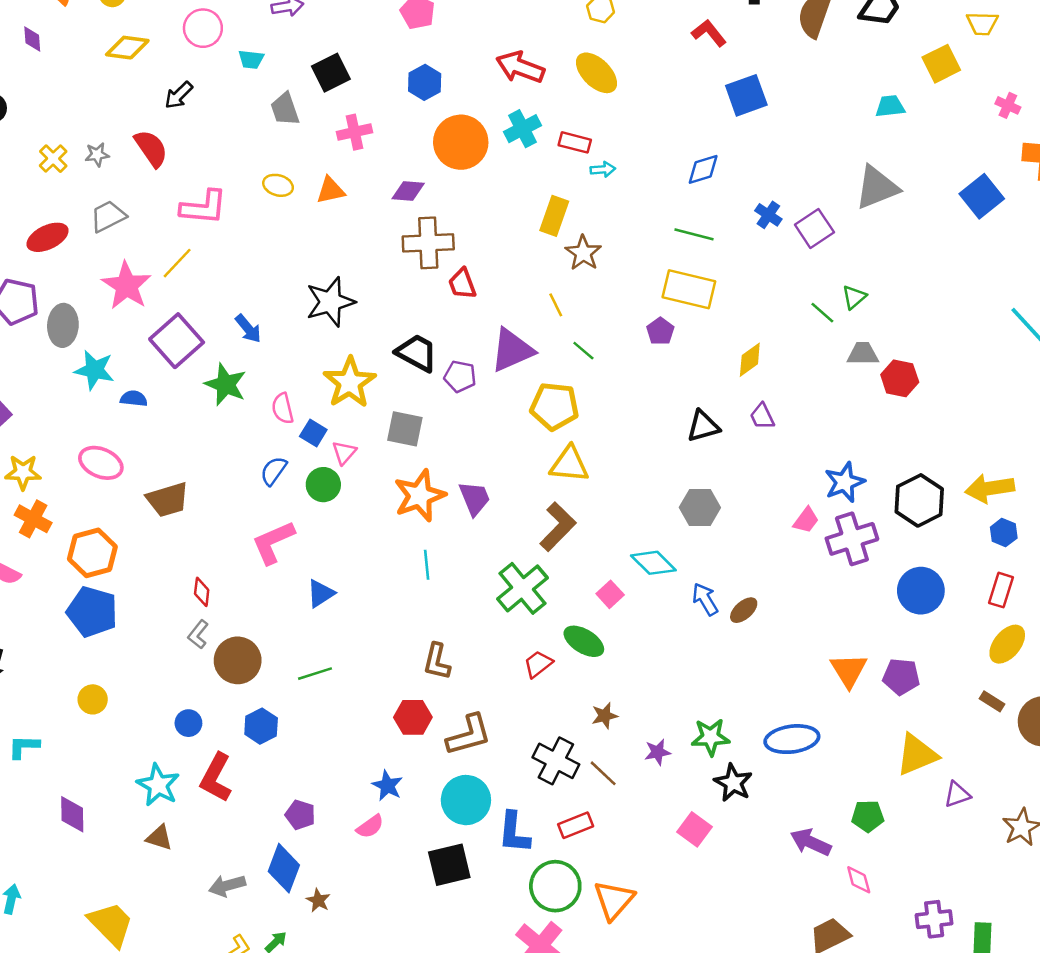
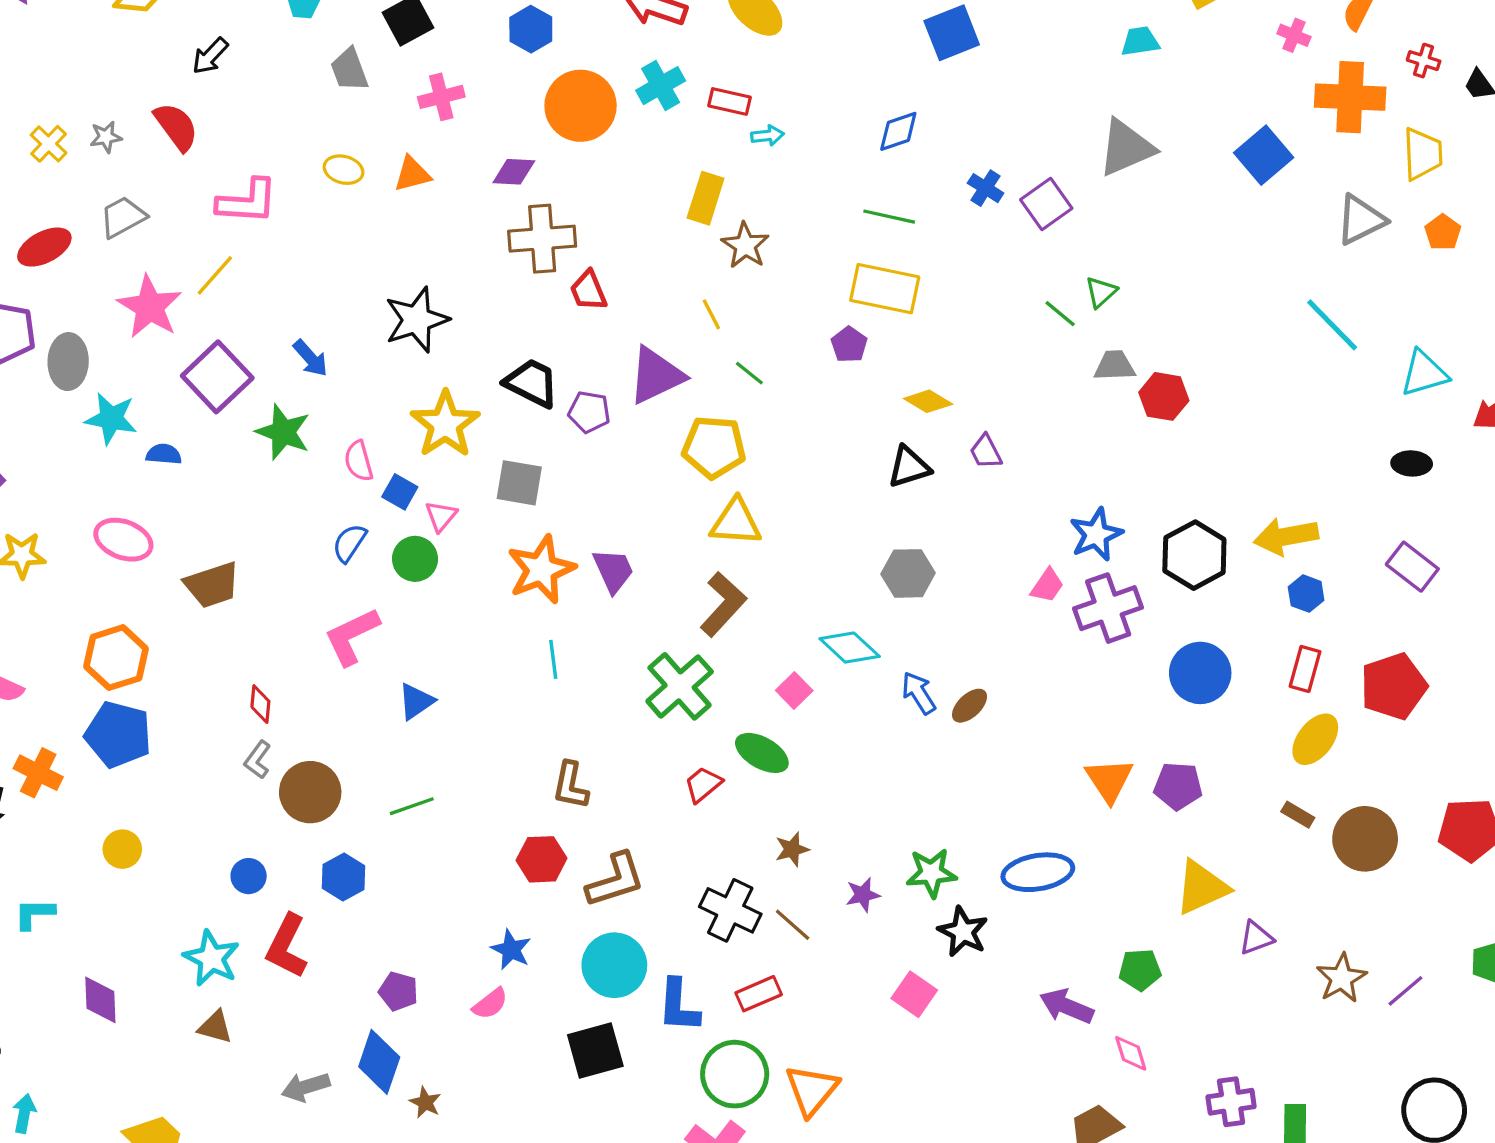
yellow diamond: (750, 360) -> (928, 401), moved, turned 69
orange cross: (33, 519) -> (38, 773), moved

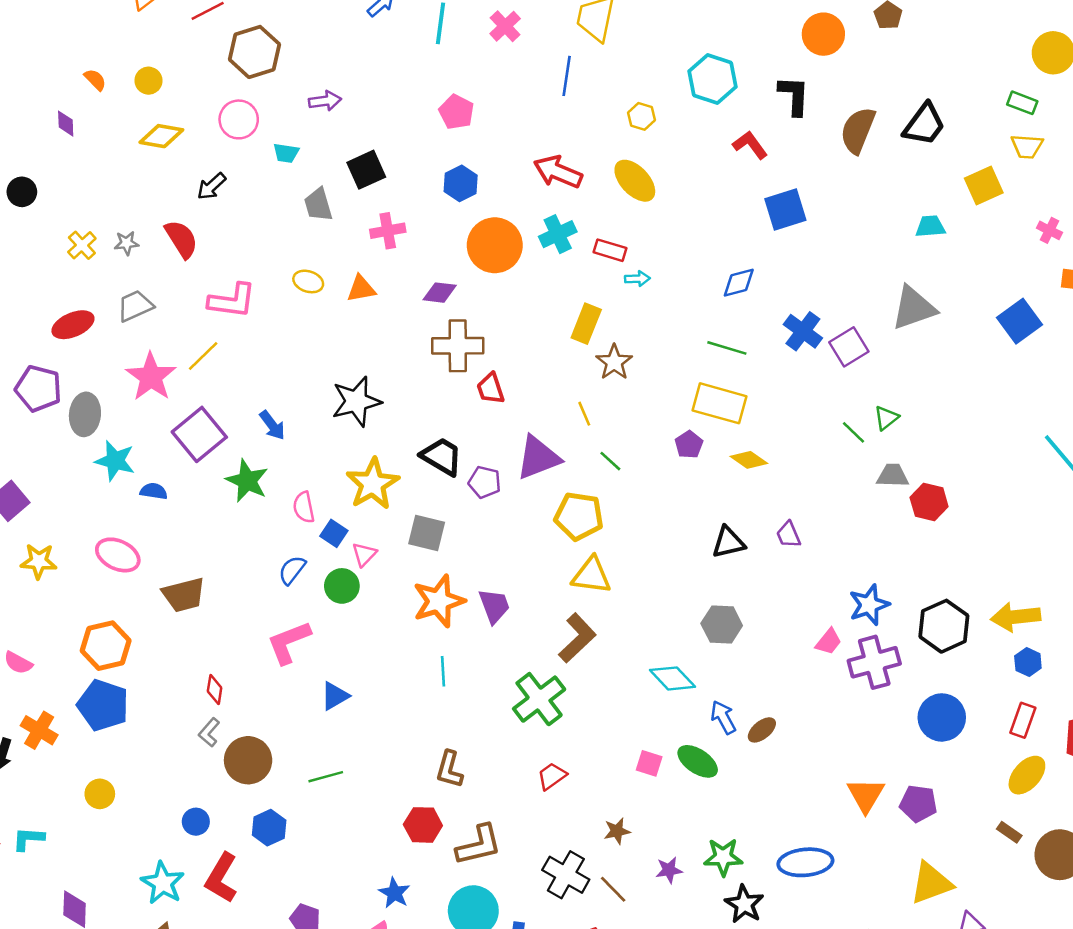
blue cross: (986, 188) -> (803, 331), size x1.4
yellow diamond: (928, 401) -> (749, 460), moved
pink square: (794, 691) -> (649, 763), moved, turned -32
green ellipse: (762, 753) -> (698, 761), moved

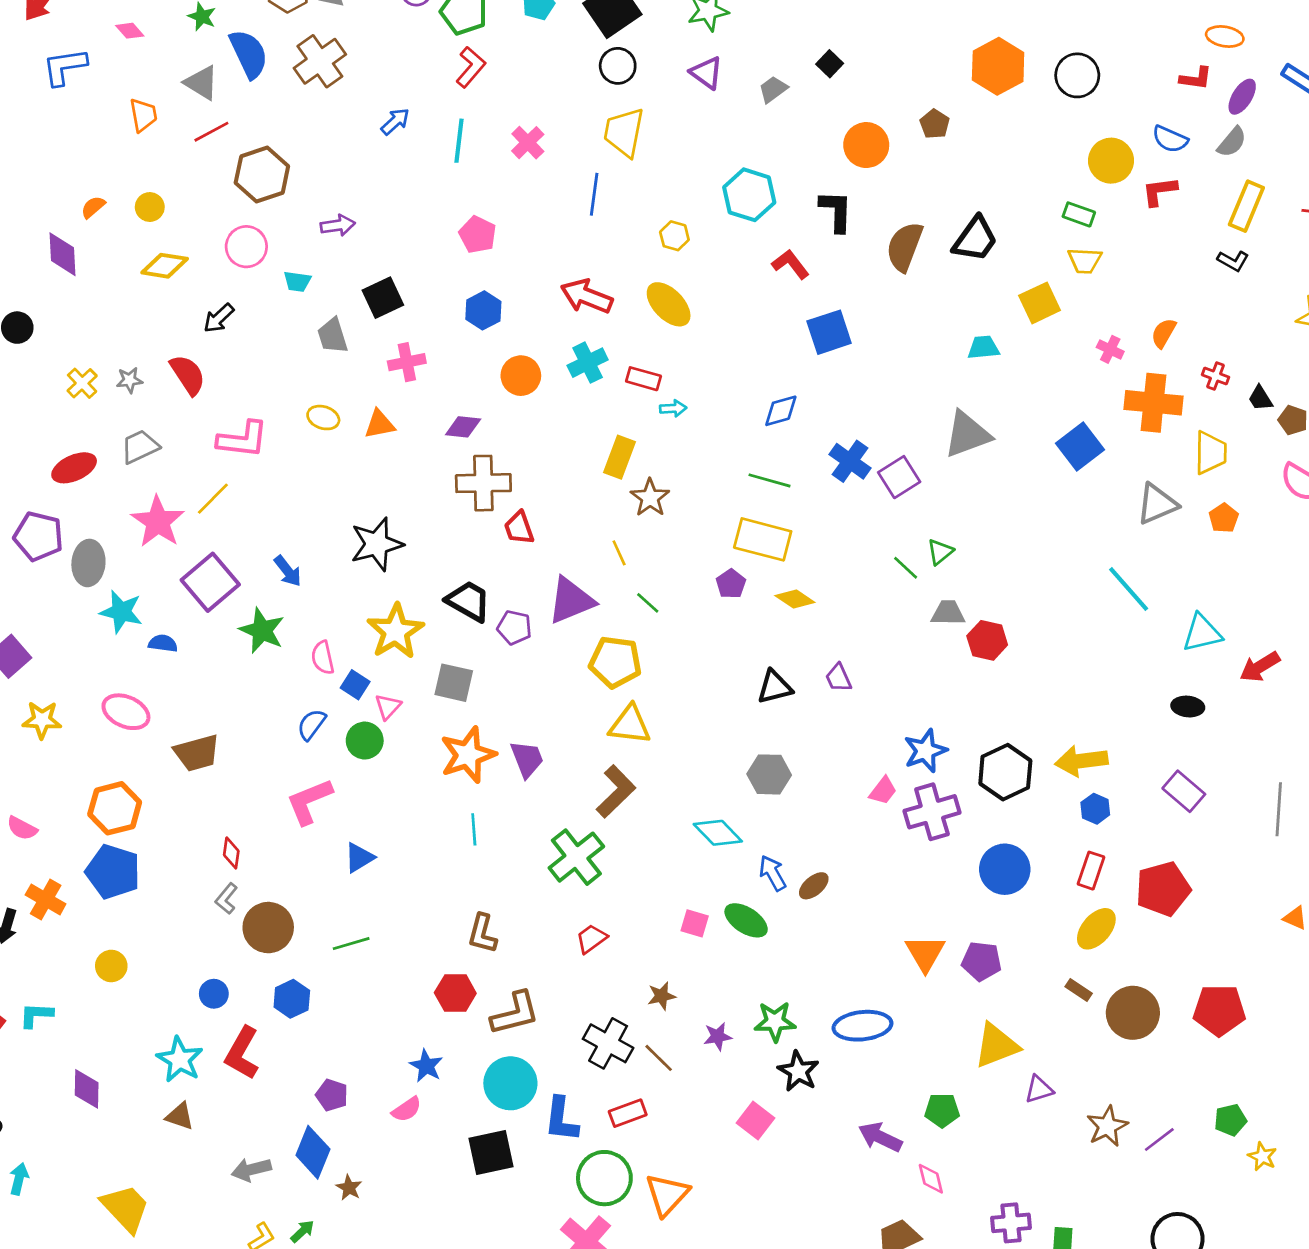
orange semicircle: (95, 80) -> (93, 207), turned -85
purple diamond: (66, 124) -> (63, 254), size x1.6
orange circle: (495, 245) -> (521, 376), size x0.7

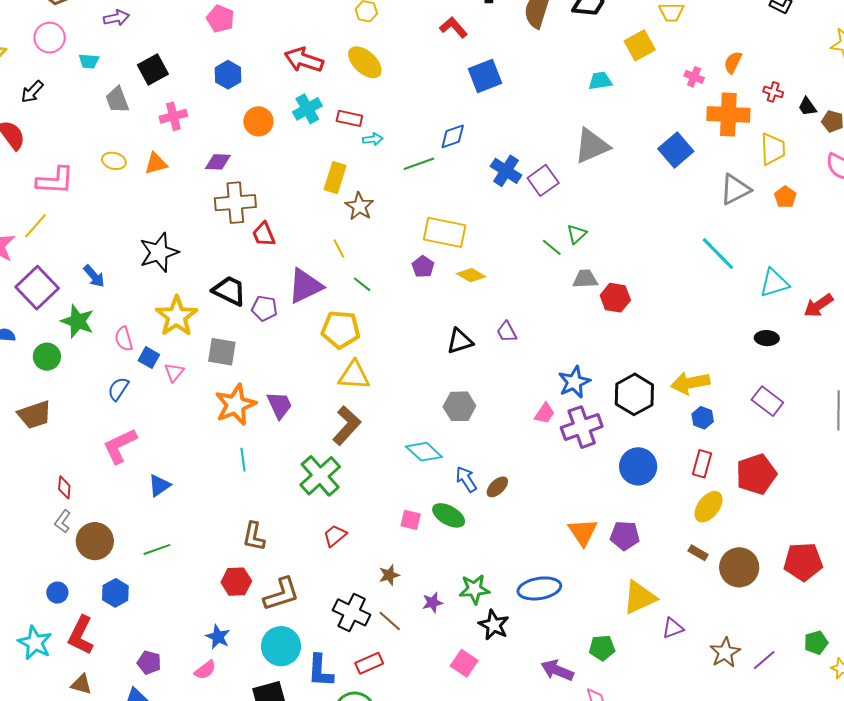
green line: (769, 480) -> (419, 164), moved, turned -32
green circle: (365, 741) -> (47, 357), moved
brown triangle: (180, 1116) -> (81, 684), moved

